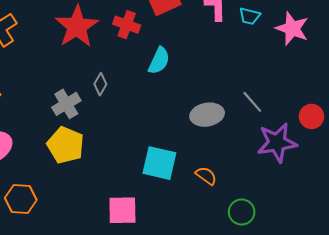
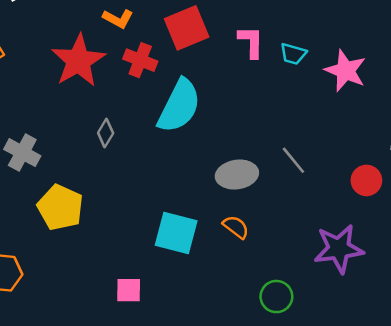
cyan semicircle: (159, 61) -> (179, 106), size x1.6
gray cross: (66, 104) -> (22, 153), moved, turned -32
purple star: (277, 143) -> (339, 249), moved
orange semicircle: (206, 176) -> (236, 227), moved
pink square: (122, 210) -> (129, 290), size x0.7

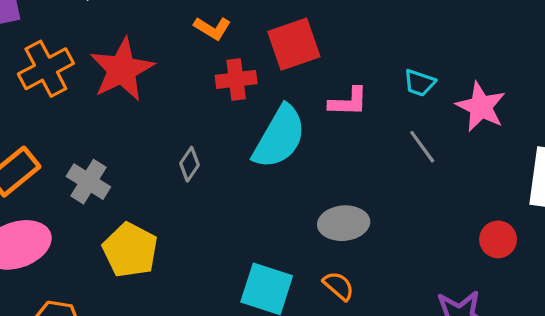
pink L-shape: (251, 42) -> (348, 102), moved, turned 88
red cross: (140, 60) -> (236, 79), turned -32
red star: (78, 61) -> (122, 70), moved
gray line: (293, 160) -> (422, 147), moved

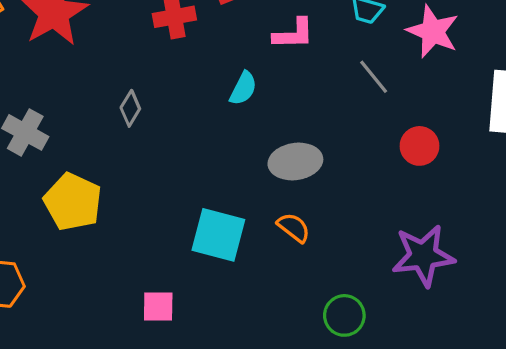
cyan semicircle: (279, 137) -> (243, 88), moved, size x0.5
red circle: (498, 239) -> (420, 146), moved

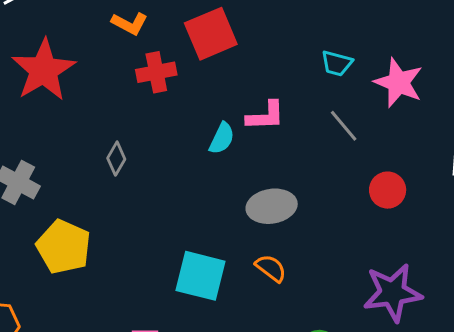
pink L-shape: (293, 34) -> (266, 116), moved

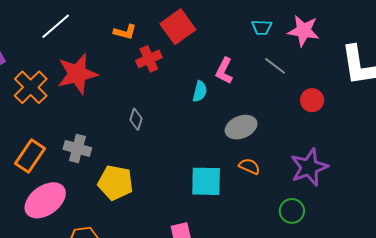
red star: (43, 70) -> (77, 74), turned 30
pink L-shape: (266, 116) -> (224, 71), turned 132
purple star: (393, 293) -> (309, 167), moved

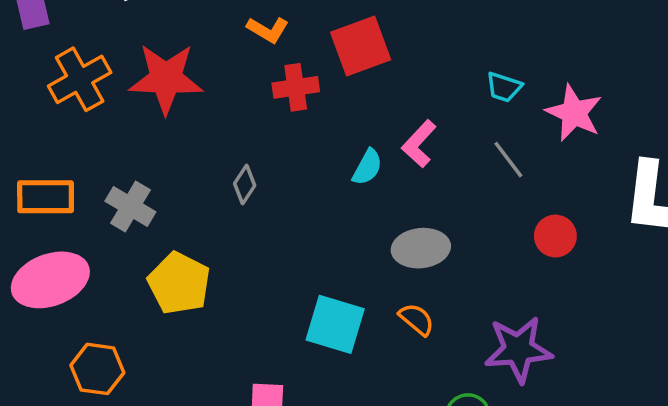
orange rectangle: (30, 156) -> (46, 197), turned 40

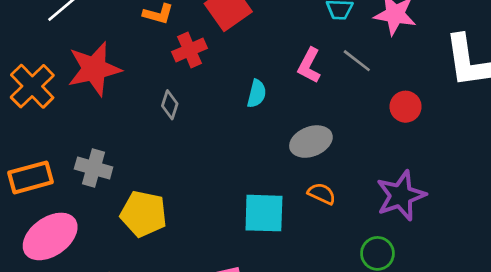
pink L-shape: (419, 144) -> (309, 65), moved
gray diamond: (245, 184) -> (170, 105), moved

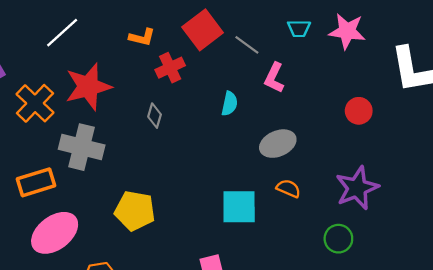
gray line: (357, 61) -> (247, 45), moved
gray cross: (94, 168) -> (82, 147), moved, size x1.4

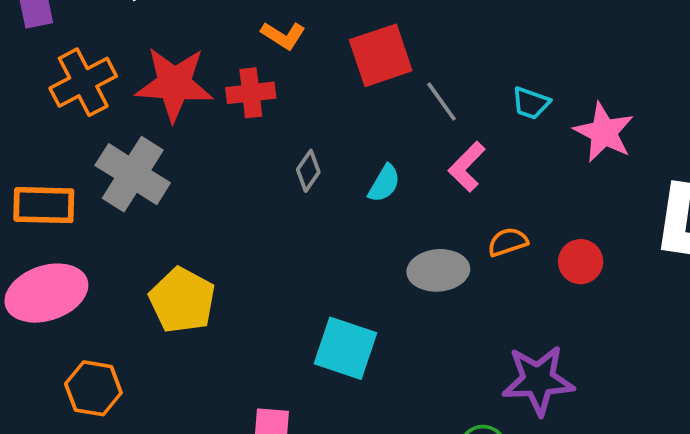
red cross: (170, 68) -> (251, 93), moved
gray diamond: (155, 116) -> (308, 171), moved
orange semicircle: (288, 188) -> (508, 242), moved, turned -60

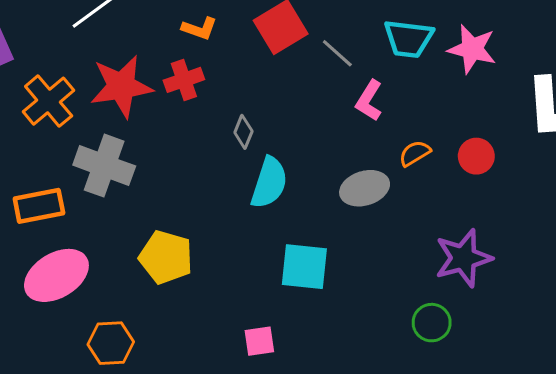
cyan trapezoid: (531, 103) -> (409, 39), size x1.6
cyan semicircle: (384, 183) -> (269, 183), moved, size x1.6

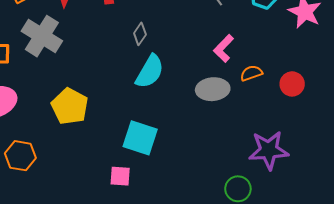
pink L-shape: (369, 101) -> (224, 48), moved
cyan square: (304, 267) -> (140, 138), moved

